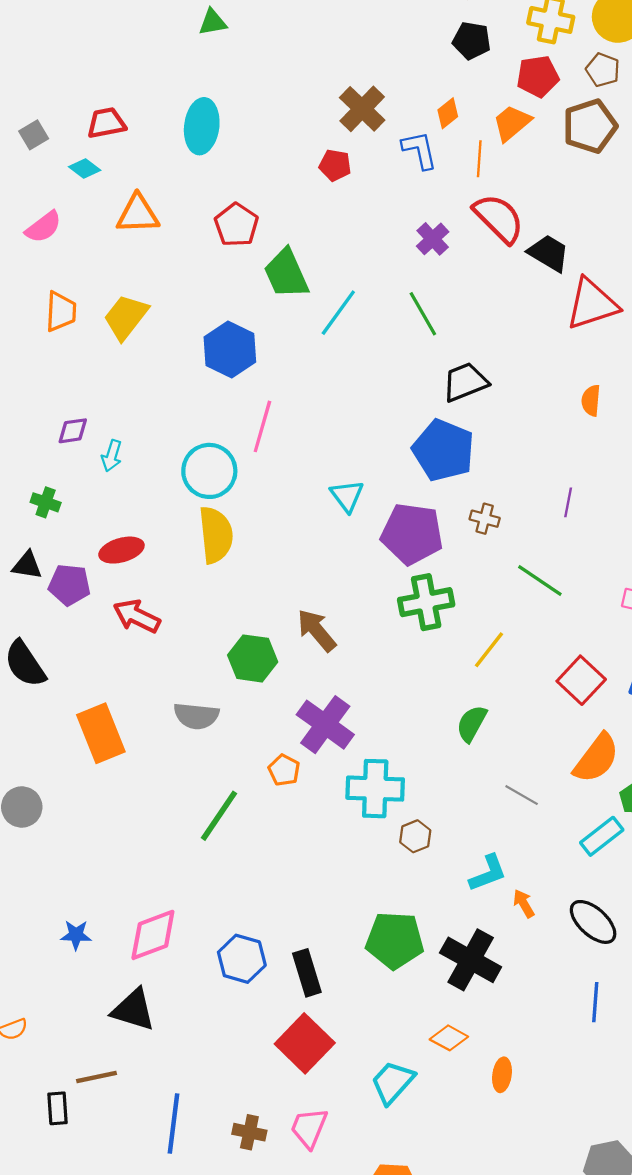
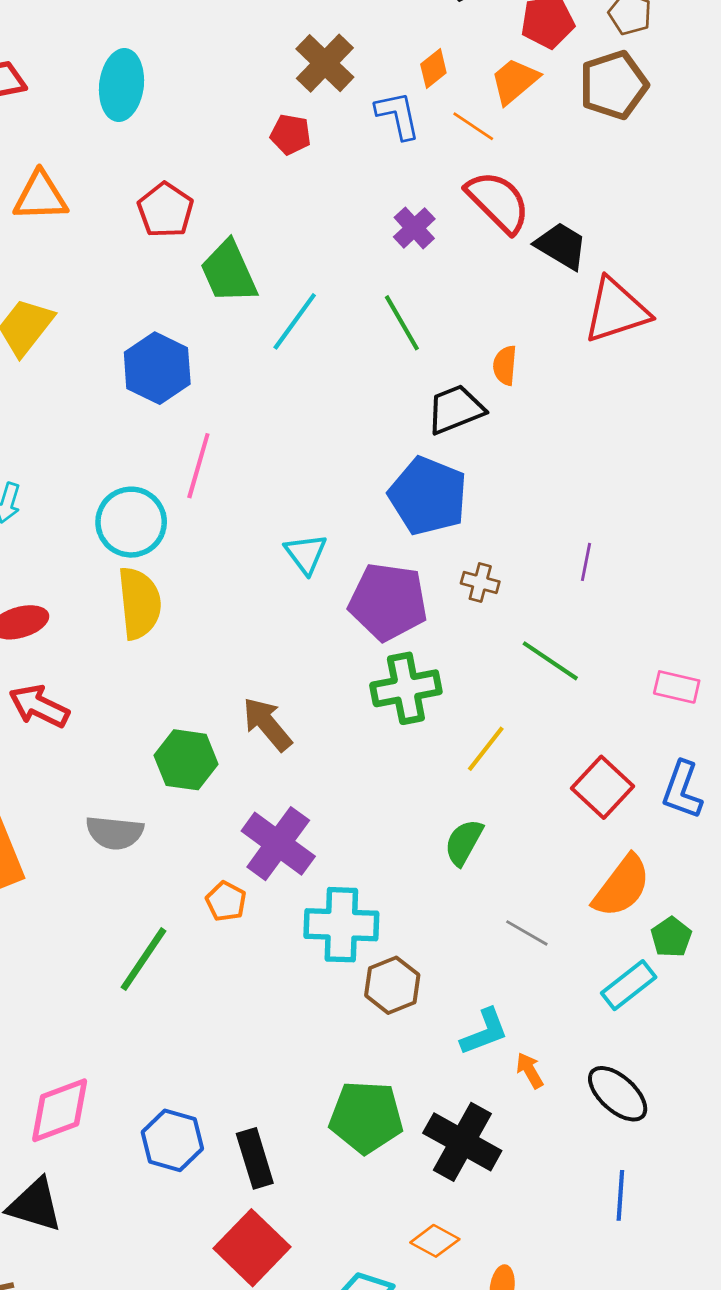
orange line: (479, 159) -> (473, 126), turned -60
orange semicircle: (591, 400) -> (505, 365), moved
brown hexagon: (415, 836) -> (392, 985), size x1.4

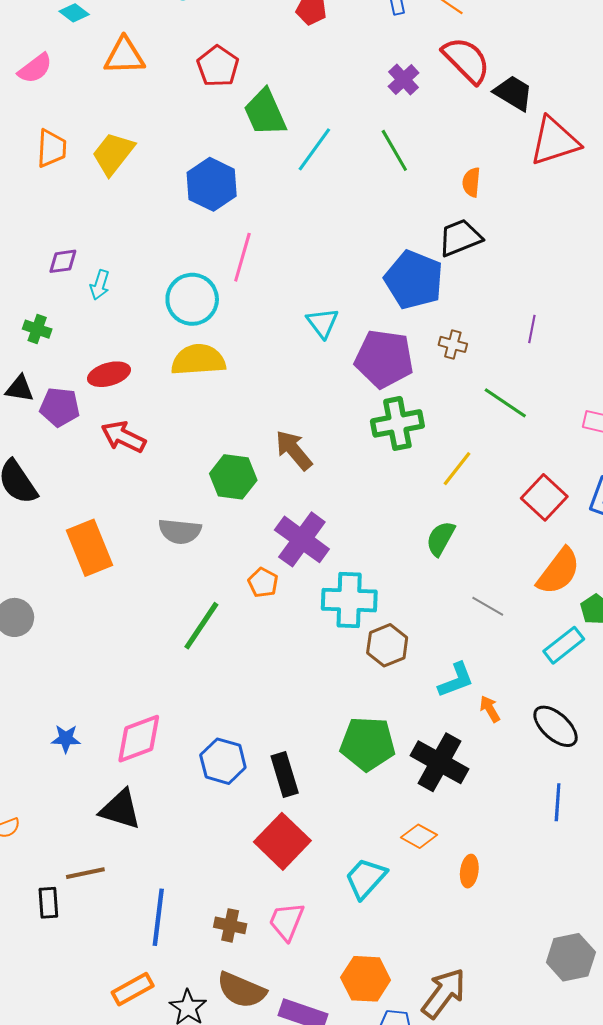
black trapezoid: (455, 409) -> (460, 238), moved
yellow semicircle: (139, 603) -> (198, 360), turned -88

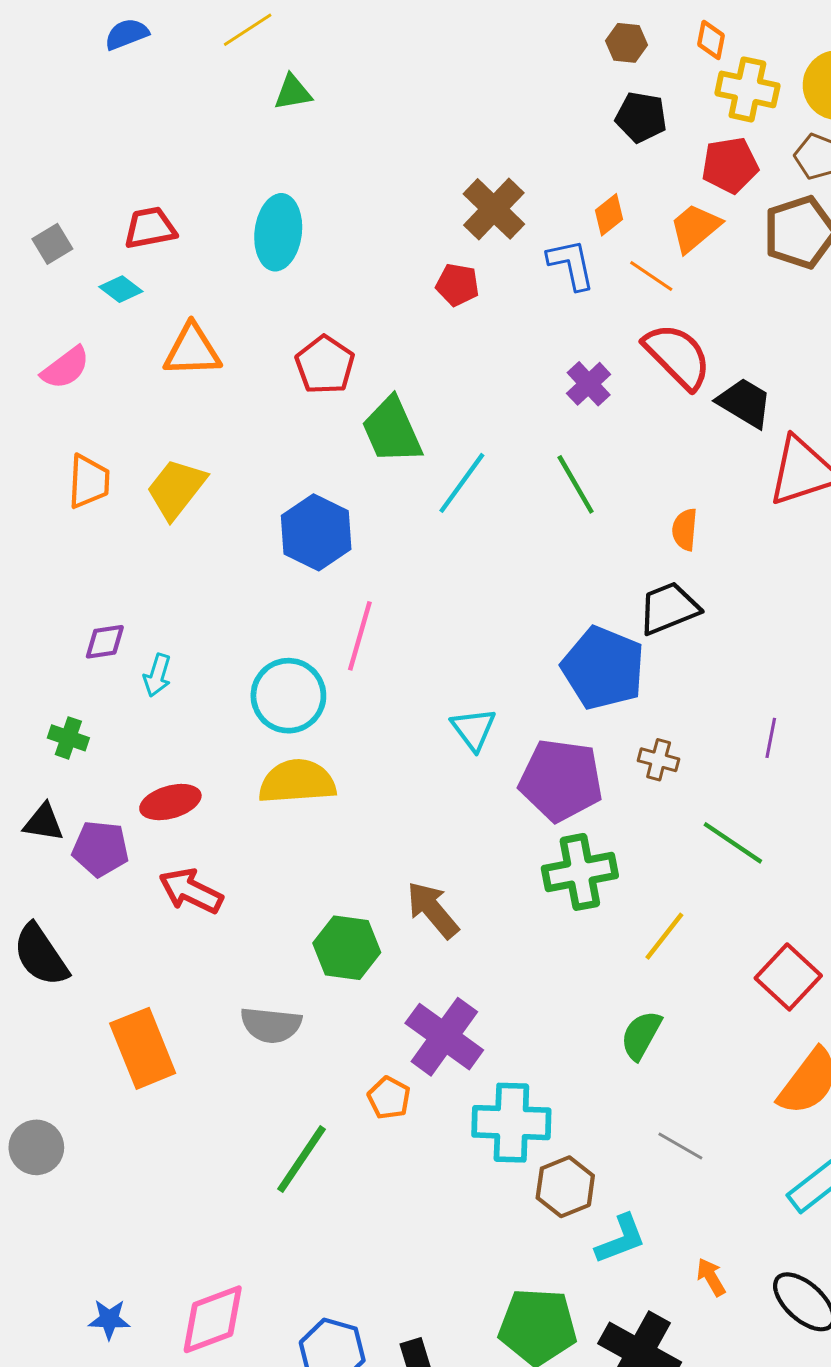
gray line: (488, 606) -> (680, 1146), moved
cyan L-shape: (456, 680) -> (621, 1239), moved

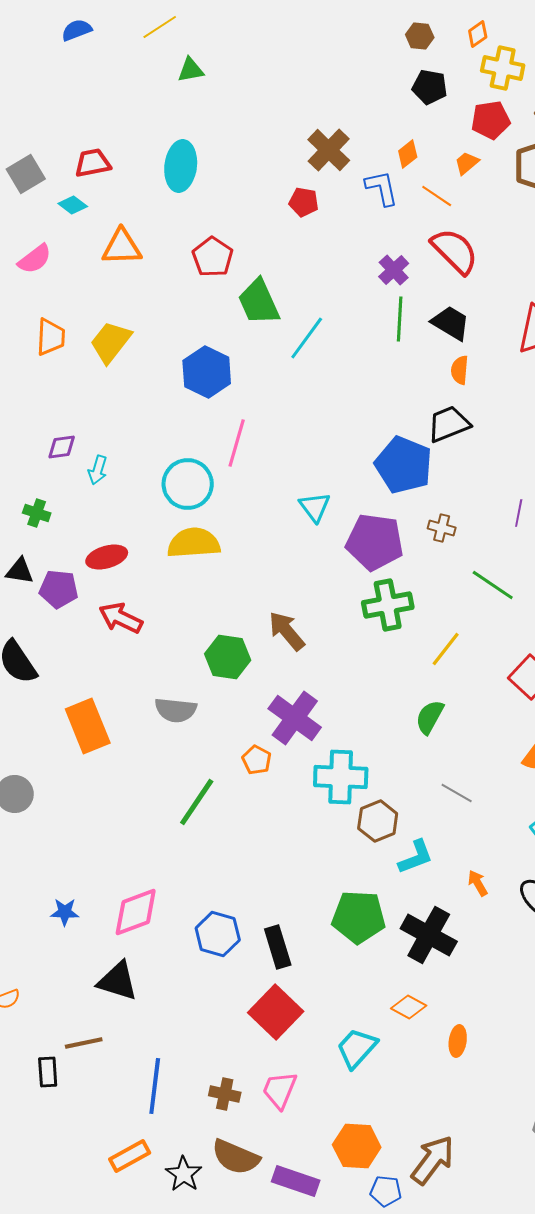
orange diamond: (711, 40) -> (478, 34), turned 44
orange trapezoid: (695, 228) -> (467, 163), size x0.7
gray square: (52, 244) -> (26, 174), size x1.4
black trapezoid: (745, 403) -> (451, 323), moved
green line: (576, 484) -> (400, 319), moved, turned 33

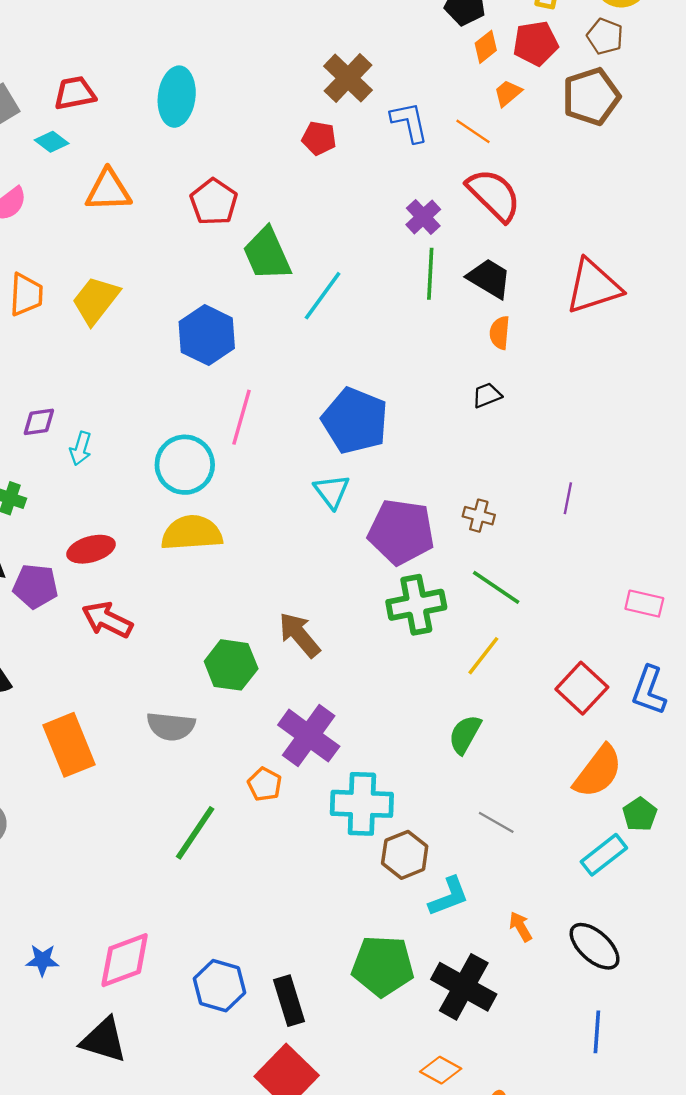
orange diamond: (408, 154) -> (486, 47), moved
black trapezoid: (449, 424) -> (487, 395), size x0.6
blue pentagon: (404, 465) -> (355, 421), moved
green line: (493, 585) -> (496, 587), moved

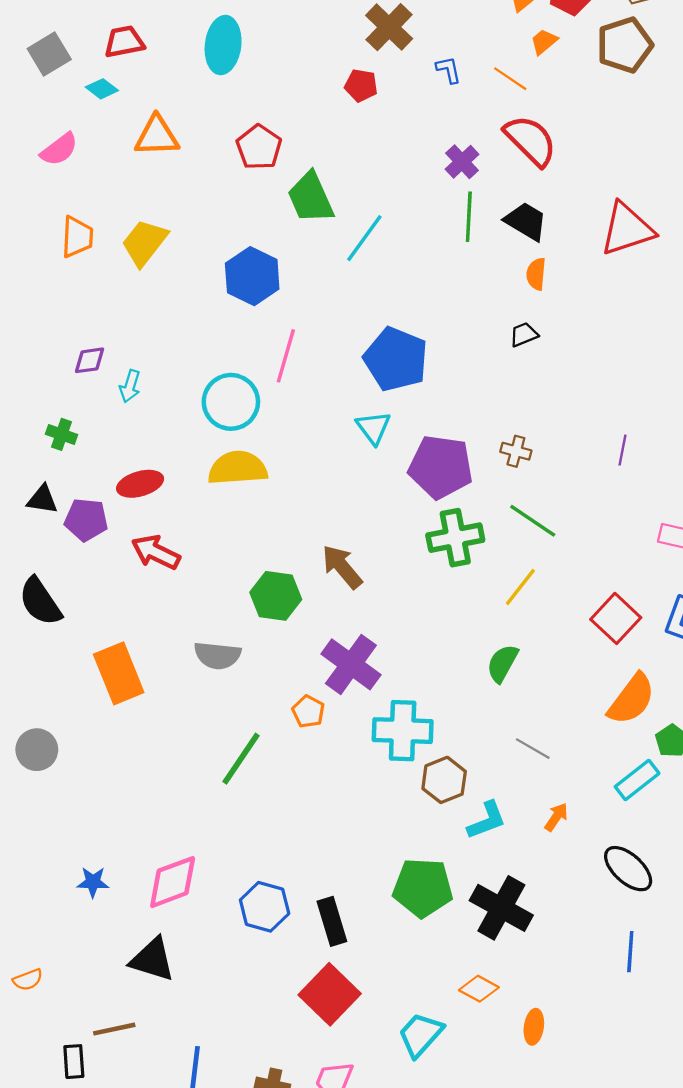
blue L-shape: (409, 122) -> (449, 70), size x0.7
purple line: (568, 498) -> (622, 450), moved
orange arrow: (520, 927) -> (556, 817), moved, turned 64

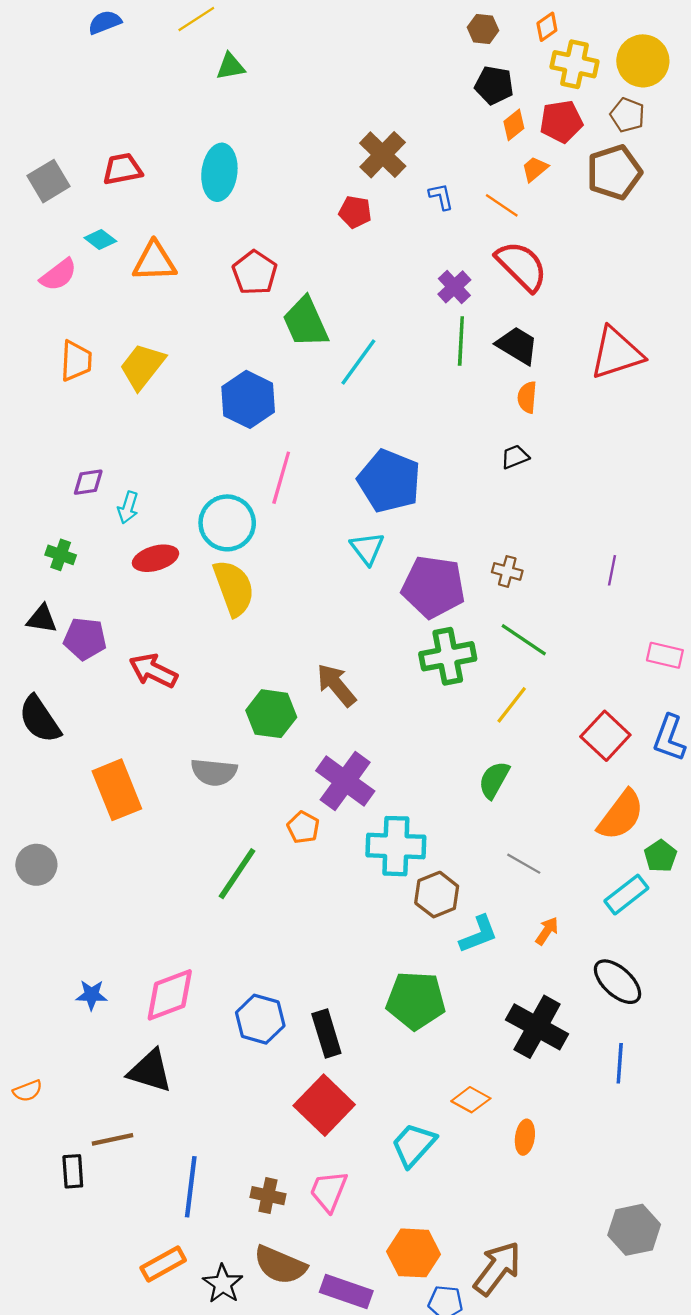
cyan diamond: (102, 89) -> (100, 240), moved
yellow semicircle: (238, 468) -> (234, 588), turned 74
red ellipse: (140, 484) -> (155, 558), moved
black cross: (501, 908) -> (537, 1027), moved

